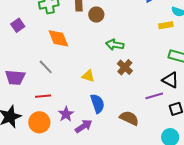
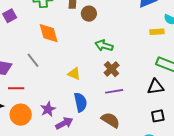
black triangle: (170, 80) -> (156, 87), turned -42
red line: (43, 96) -> (16, 88), moved
purple line: (154, 96) -> (114, 91), moved

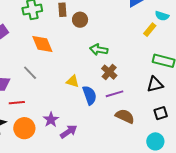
yellow rectangle: (157, 32) -> (150, 30), turned -40
blue semicircle: (80, 102) -> (90, 95), moved
brown semicircle: (110, 120) -> (125, 116), moved

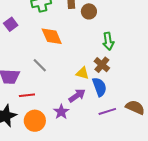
green arrow: (99, 50) -> (108, 41), turned -108
brown cross: (109, 72) -> (102, 65), moved
purple line: (114, 94) -> (107, 111), moved
purple arrow: (69, 132) -> (77, 96), moved

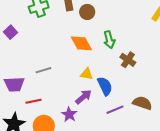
orange diamond: (52, 36) -> (81, 43), moved
gray line: (40, 65) -> (43, 70), turned -56
brown cross: (102, 65) -> (128, 60), moved

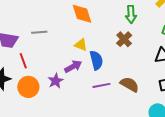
green arrow: (109, 40) -> (131, 14), moved
red line: (33, 101) -> (23, 61), turned 70

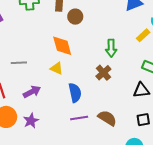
yellow triangle: (81, 45) -> (57, 68), moved
purple arrow: (73, 66) -> (32, 92), moved
purple star: (56, 81) -> (31, 121), moved

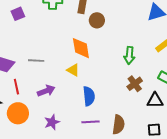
brown cross: (103, 73) -> (135, 84), moved
brown semicircle: (107, 118) -> (118, 125), turned 60
purple star: (31, 121) -> (52, 122), moved

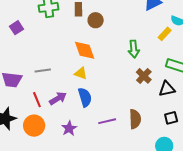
red line: (16, 87) -> (37, 100), moved
blue semicircle: (89, 96) -> (85, 97), moved

